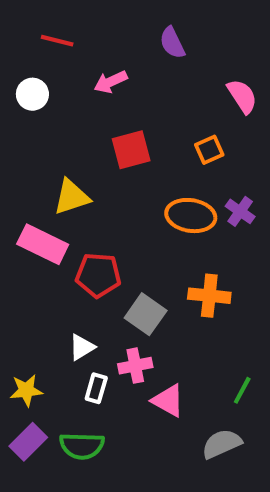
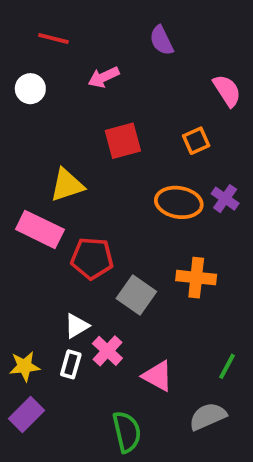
pink cross: (135, 366) -> (107, 351), moved, turned -36
white rectangle: (96, 388) -> (71, 364), moved
green semicircle: (82, 446) -> (127, 432), moved, turned -105

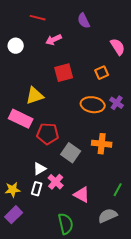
red line: (53, 39) -> (38, 18), moved

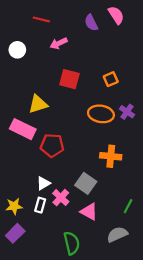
pink semicircle: (118, 47) -> (116, 15), moved
red square: (64, 73) -> (69, 79), turned 30
gray square: (71, 153) -> (86, 183), moved

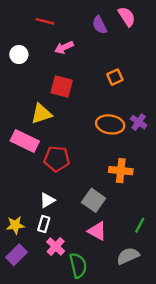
red square: (69, 79) -> (62, 87), moved
orange square: (111, 79) -> (115, 77), moved
pink cross: (61, 198) -> (56, 246), moved

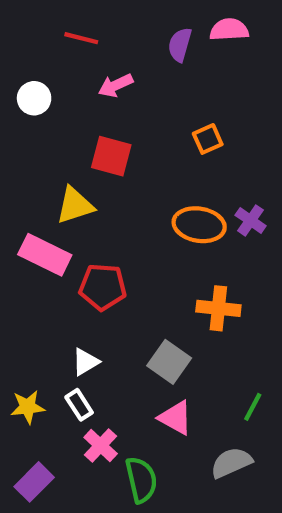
pink semicircle: (127, 17) -> (229, 30), turned -60
purple semicircle: (99, 25) -> (180, 45), turned 42
white rectangle: (44, 224) -> (79, 405), turned -49
purple rectangle: (17, 255) -> (34, 482), moved

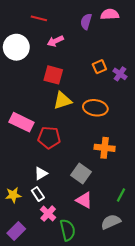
white circle: (34, 98) -> (16, 47), size x1.6
yellow triangle: (75, 205) -> (62, 101), moved
purple cross: (251, 220) -> (120, 74), moved

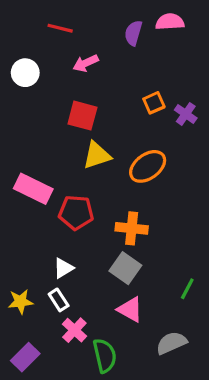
white circle: (16, 47) -> (25, 73), size x0.7
orange ellipse: (95, 108) -> (148, 166), turned -45
orange cross: (105, 148) -> (132, 228), moved
green line: (121, 195) -> (187, 289), moved

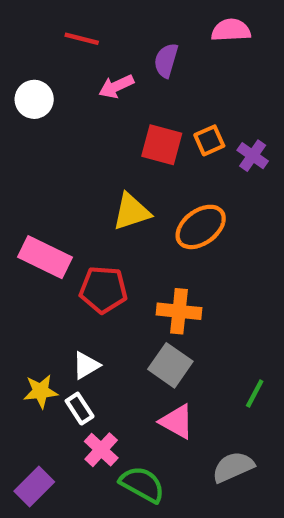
purple semicircle: (133, 33) -> (166, 60), moved
red square: (82, 116) -> (162, 145), moved
yellow star: (20, 302) -> (41, 391), moved
green semicircle: (105, 356) -> (142, 484), turned -48

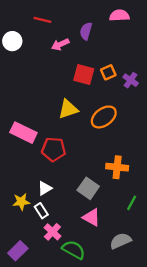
white circle: (34, 99) -> (12, 41), moved
orange cross: (179, 311) -> (117, 167), moved

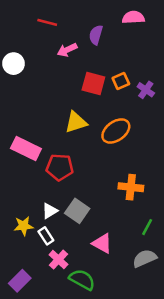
white circle: (12, 41) -> (13, 64), moved
gray square: (88, 188) -> (77, 211), moved
gray semicircle: (120, 241) -> (145, 258), moved

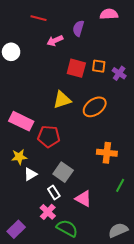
orange square: (121, 81) -> (99, 66), turned 32
white triangle: (50, 211) -> (30, 174), moved
yellow star: (23, 226) -> (19, 157), moved
white rectangle: (46, 236) -> (54, 193), moved
gray semicircle: (145, 258) -> (118, 230), moved

